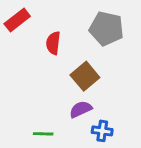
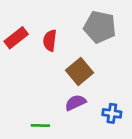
red rectangle: (17, 20) -> (16, 38), moved
blue cross: (102, 131) -> (112, 113), moved

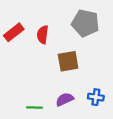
brown square: (79, 72) -> (68, 61), turned 30
purple semicircle: (75, 103) -> (65, 99), moved

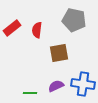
blue cross: (96, 97) -> (83, 84), size x1.6

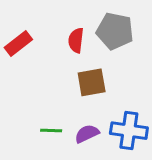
red semicircle: (37, 30) -> (76, 40), moved
green line: (30, 93) -> (51, 131), moved

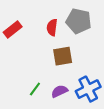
green line: (51, 131) -> (35, 89), turned -56
blue cross: (129, 131) -> (88, 89), turned -35

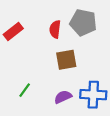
green line: (35, 89) -> (25, 90), moved
blue cross: (88, 89) -> (93, 95), turned 30

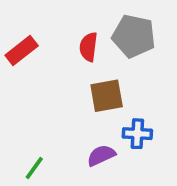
green line: (25, 90) -> (34, 168), moved
blue cross: (93, 95) -> (137, 134), moved, size x0.7

